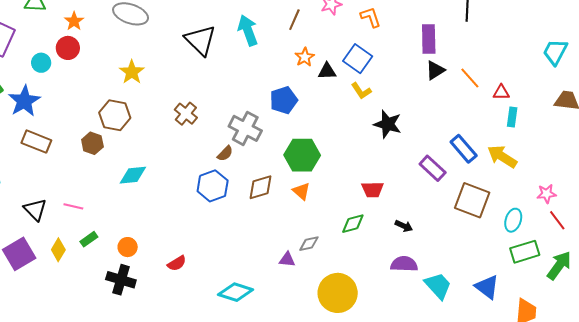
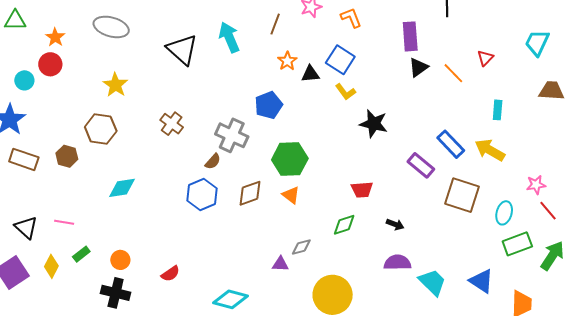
red triangle: (501, 92) -> (485, 58), moved, turned -42
brown hexagon: (92, 143) -> (67, 156), moved

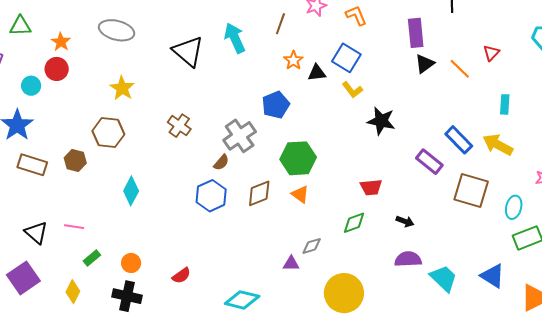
gray cross: (232, 135) -> (240, 136), turned 32
cyan diamond: (122, 188) -> (131, 191), turned -52
yellow diamond: (51, 266) -> (73, 292), moved

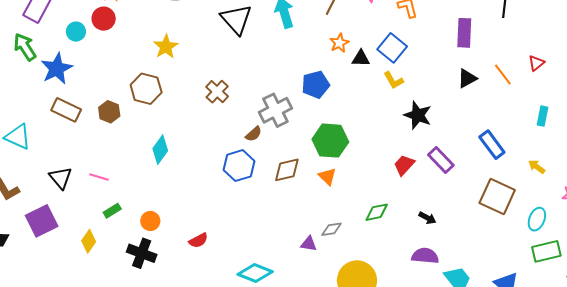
black triangle: (425, 64) -> (467, 78), moved
yellow arrow: (498, 145) -> (537, 167), moved, size x0.6
purple rectangle: (429, 162) -> (441, 160), moved
red trapezoid: (371, 187) -> (404, 165), moved, turned 130

